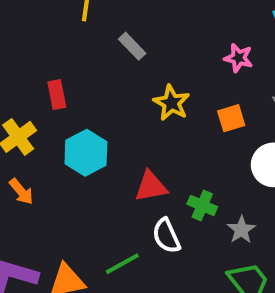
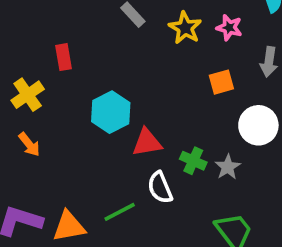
yellow star: (171, 103) -> (185, 28), moved
cyan hexagon: (86, 153) -> (111, 112), moved
gray star: (241, 230) -> (228, 167), moved

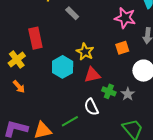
yellow star: (185, 28) -> (85, 52), moved
pink star: (229, 28) -> (125, 18), size x1.5
red rectangle: (64, 57) -> (35, 38), size x1.5
red triangle: (147, 142) -> (92, 75), moved

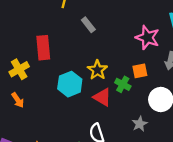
red triangle: (92, 75) -> (102, 97), turned 36
green cross: (109, 91) -> (123, 84), moved

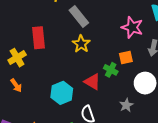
gray rectangle: (88, 25) -> (79, 17), size x1.5
yellow star: (97, 70) -> (81, 44), moved
cyan hexagon: (70, 84) -> (62, 93), moved

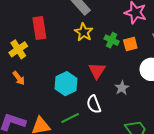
green cross: (111, 70) -> (112, 40), moved
red triangle: (92, 82) -> (97, 71), turned 36
gray star: (126, 105) -> (122, 88), moved

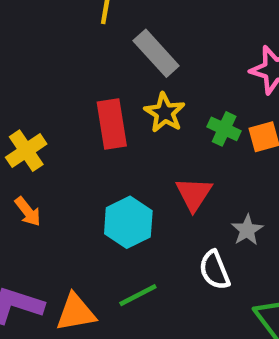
red rectangle: (39, 28) -> (112, 124), moved
white semicircle: (94, 104) -> (214, 270), moved

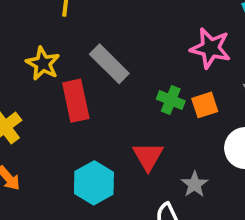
gray rectangle: (156, 53) -> (109, 64), moved
yellow star: (165, 113) -> (43, 63), moved

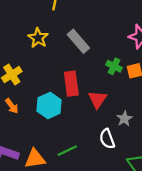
red rectangle: (76, 101) -> (71, 84), moved
cyan hexagon: (94, 183) -> (49, 106), moved

